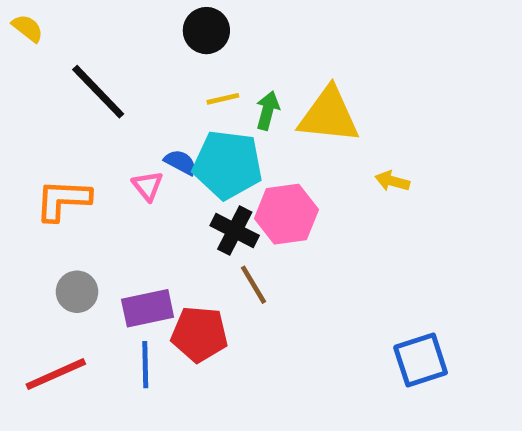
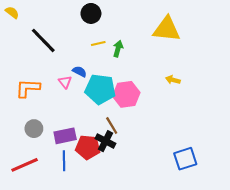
yellow triangle: (329, 115) -> (167, 29), moved
cyan pentagon: (228, 165) -> (100, 89), moved
black cross: (235, 231) -> (105, 141), moved

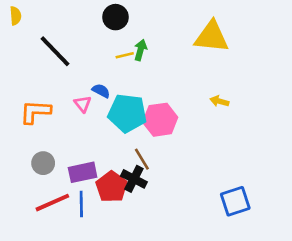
yellow semicircle: (12, 12) -> (16, 16), turned 48
green arrow: (118, 49) -> (140, 50), moved
red pentagon: (88, 147) -> (112, 187), turned 30
red line: (25, 165) -> (52, 203), moved

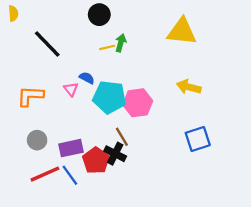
yellow arrow: (219, 101) -> (189, 87), size x1.5
blue square: (235, 201) -> (198, 139), moved
blue line: (81, 204) -> (70, 175), turned -35

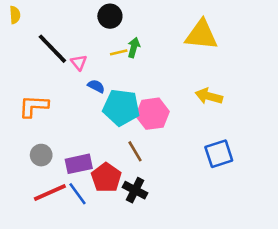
pink triangle: (71, 89) -> (79, 62), moved
black cross: (115, 154) -> (135, 190), moved

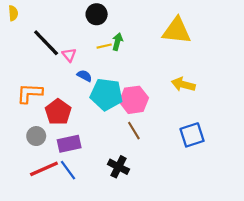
brown line: (135, 151) -> (134, 131), moved
red pentagon: (106, 178) -> (58, 112), moved

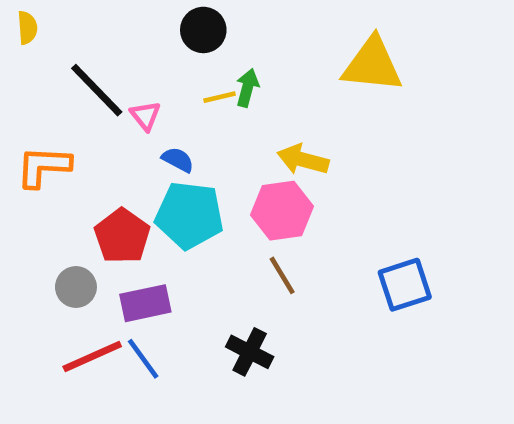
yellow arrow: (183, 84) -> (303, 160), moved
orange L-shape: (30, 93) -> (44, 167), moved
cyan pentagon: (106, 94) -> (189, 215), moved

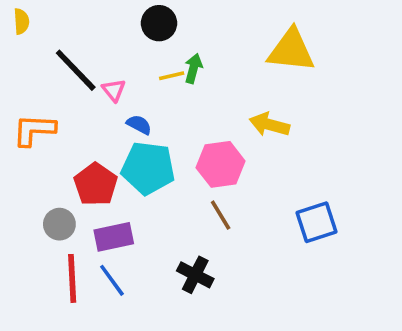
yellow arrow: (303, 160) -> (269, 125), moved
red line: (92, 356) -> (72, 278), turned -69

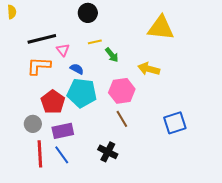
green arrow: (193, 68) -> (112, 55), moved, turned 126
black line: (76, 70) -> (42, 39), turned -60
orange L-shape: (34, 130) -> (39, 66), moved

